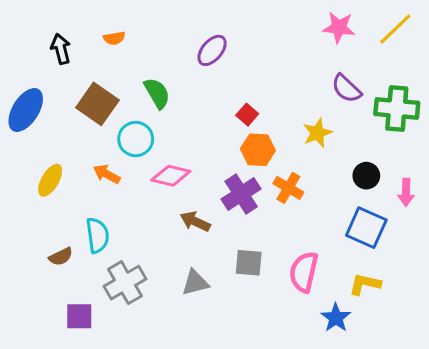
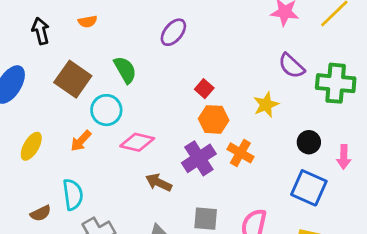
orange arrow: (107, 174) -> (81, 141), turned -75

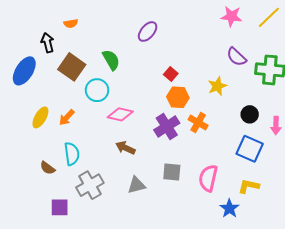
orange semicircle: (88, 22) -> (71, 23), moved
black arrow: (41, 31) -> (48, 43), moved
orange arrow: (81, 141) -> (67, 117), moved
brown arrow: (159, 182) -> (125, 148), moved
brown semicircle: (41, 213) -> (48, 168), turned 63

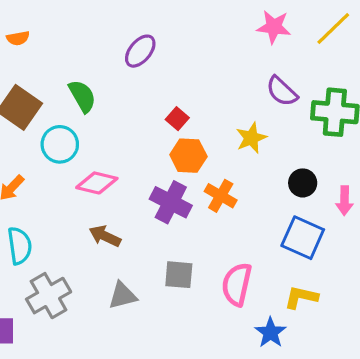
purple cross: (167, 127) -> (171, 202), turned -30

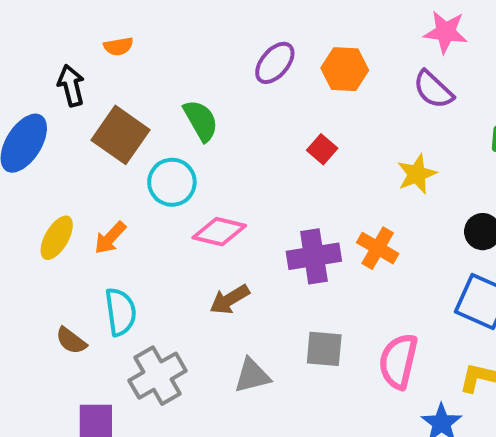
purple semicircle: (282, 91) -> (433, 90), moved
orange hexagon: (188, 156) -> (345, 69), moved
purple cross: (171, 202) -> (314, 256), turned -36
brown arrow: (105, 236) -> (230, 300), turned -56

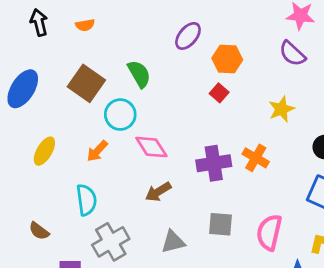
orange hexagon: (345, 69) -> (227, 59), moved
black arrow: (71, 86) -> (39, 22), moved
pink diamond: (219, 232) -> (151, 147), turned 44
orange arrow: (110, 238) -> (97, 151), moved
brown semicircle: (71, 341) -> (39, 231), moved

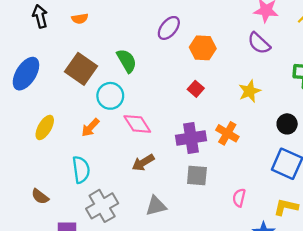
red square: (219, 93) -> (196, 89), moved
gray square: (220, 224) -> (197, 175), moved
pink semicircle: (269, 232) -> (239, 198), size x0.6

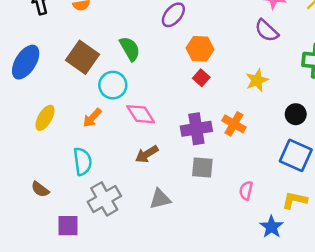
orange hexagon: (203, 48) -> (200, 49), moved

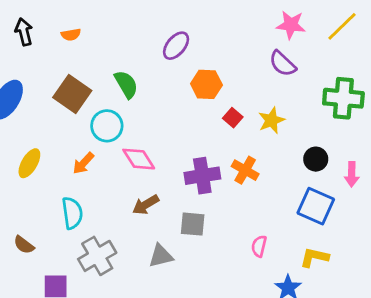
red square: (201, 78) -> (233, 118), moved
gray square: (202, 167) -> (193, 224), moved

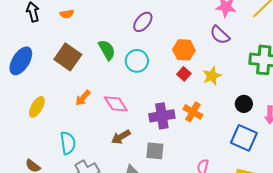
orange hexagon: (206, 84) -> (184, 50), moved
cyan circle: (107, 126) -> (137, 61), moved
orange arrow: (83, 163) -> (83, 98), moved

